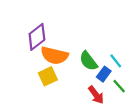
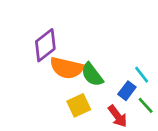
green semicircle: (88, 61) -> (92, 75), moved
yellow square: (48, 76) -> (79, 105), moved

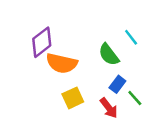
green semicircle: (92, 75) -> (109, 55), moved
cyan line: (142, 75) -> (131, 37), moved

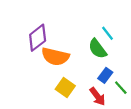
cyan line: (131, 37) -> (107, 33), moved
yellow square: (73, 98) -> (65, 88), turned -30

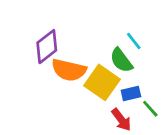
blue rectangle: (105, 75) -> (131, 93), turned 40
yellow square: (65, 88) -> (102, 82), moved, size x1.4

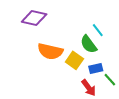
purple diamond: (47, 47) -> (34, 18), moved, turned 50
yellow square: (102, 82) -> (74, 60), size x0.7

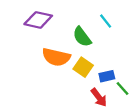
cyan line: (98, 30) -> (106, 21), moved
green semicircle: (89, 44) -> (82, 37), moved

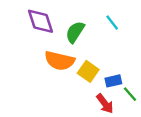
purple diamond: (38, 20) -> (40, 21), turned 60
green semicircle: (82, 37) -> (75, 32), moved, turned 70

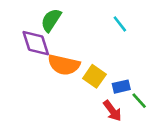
purple diamond: (40, 21) -> (36, 43), moved
green semicircle: (75, 32) -> (51, 20), moved

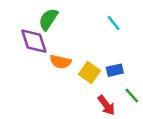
orange semicircle: (64, 65) -> (60, 62), size x0.7
blue rectangle: (121, 87) -> (115, 70), moved

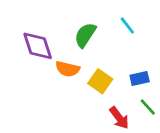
green semicircle: (48, 19) -> (85, 35), moved
blue rectangle: (115, 70) -> (140, 78), moved

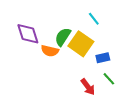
green semicircle: (85, 35) -> (63, 37), moved
yellow square: (100, 81) -> (81, 44), moved, size x1.4

